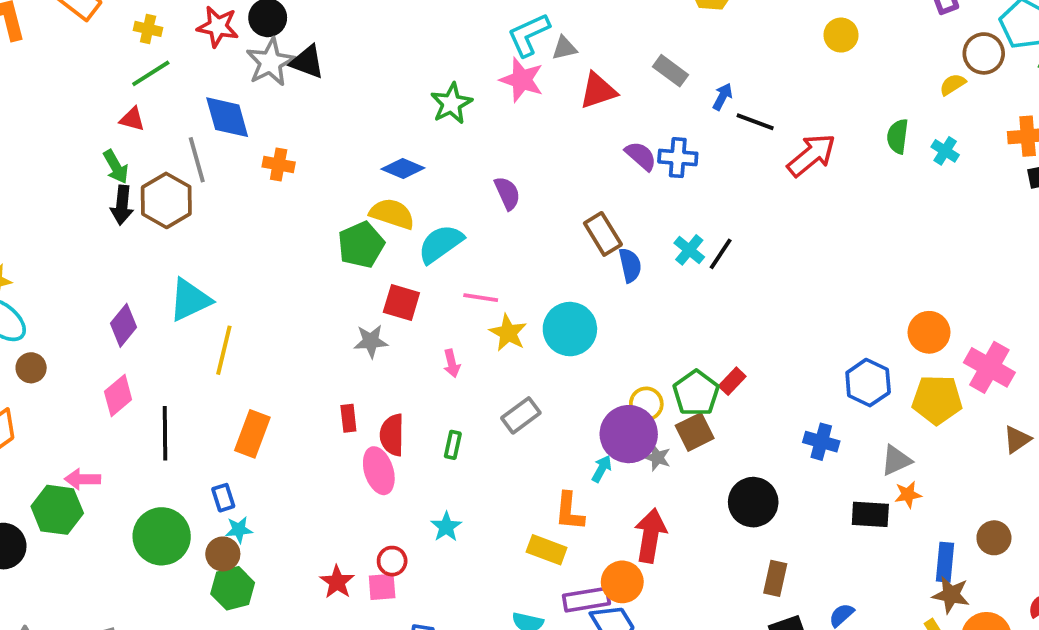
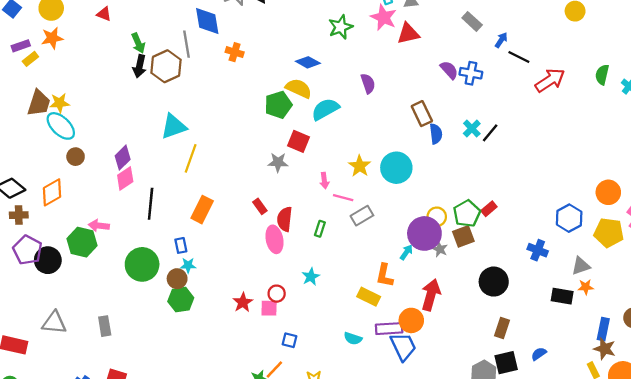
red triangle: (598, 91) -> (408, 33), moved
red triangle: (132, 119) -> (104, 14), moved
pink line: (481, 298) -> (343, 198), moved
purple diamond: (124, 325) -> (123, 158), moved
red rectangle: (348, 418) -> (260, 206), turned -35

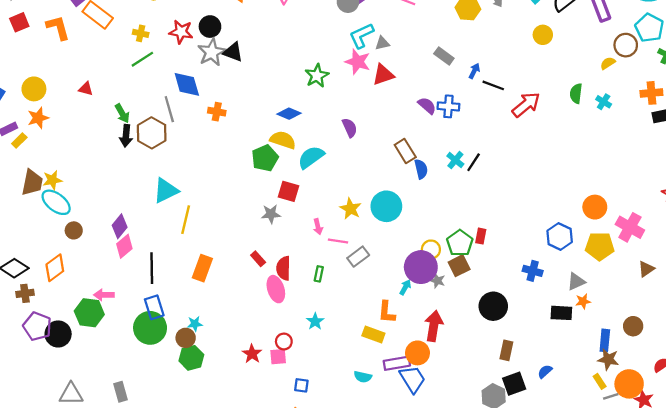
red rectangle: (489, 209) -> (481, 236), turned -32
blue rectangle: (181, 245) -> (154, 307), moved, size x1.5

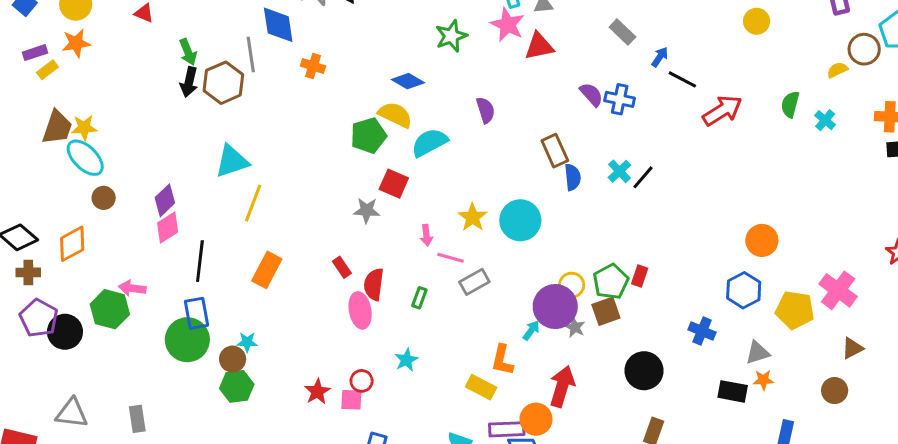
orange circle: (595, 207) -> (762, 240), moved
brown circle: (633, 326) -> (835, 391), moved

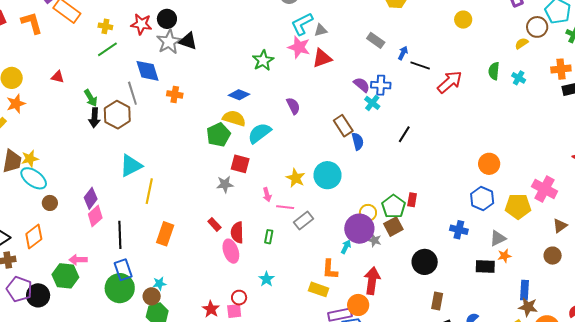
cyan cross: (619, 171) -> (372, 103), moved

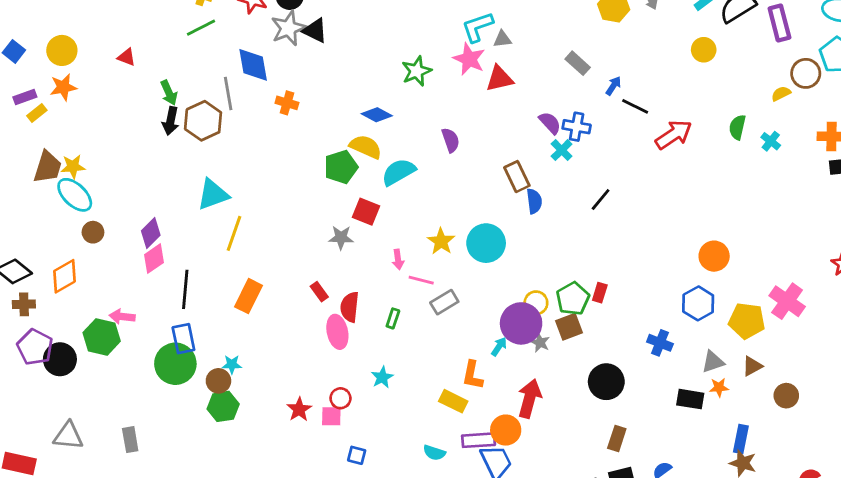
brown triangle: (560, 226) -> (752, 366), moved

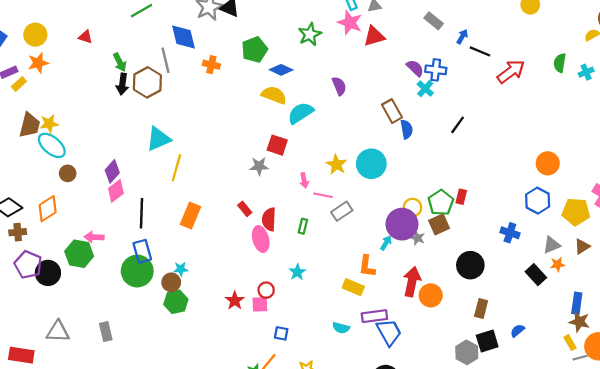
cyan cross: (771, 141) -> (586, 72), turned 32
green pentagon: (341, 167) -> (255, 50), moved
black rectangle: (690, 399) -> (536, 275), turned 42
orange circle: (506, 430) -> (431, 295), moved

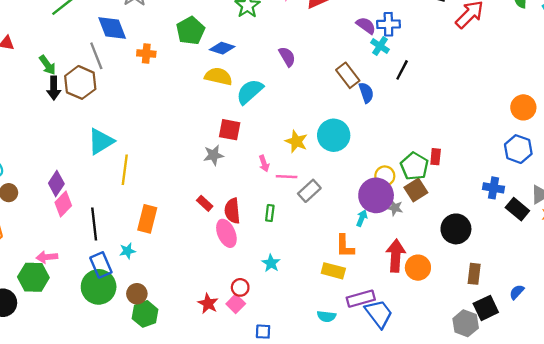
black line: (458, 125) -> (402, 70), moved
cyan star: (181, 269) -> (127, 251), moved
black rectangle: (536, 275) -> (517, 209), moved
pink square: (260, 304) -> (236, 304), turned -35

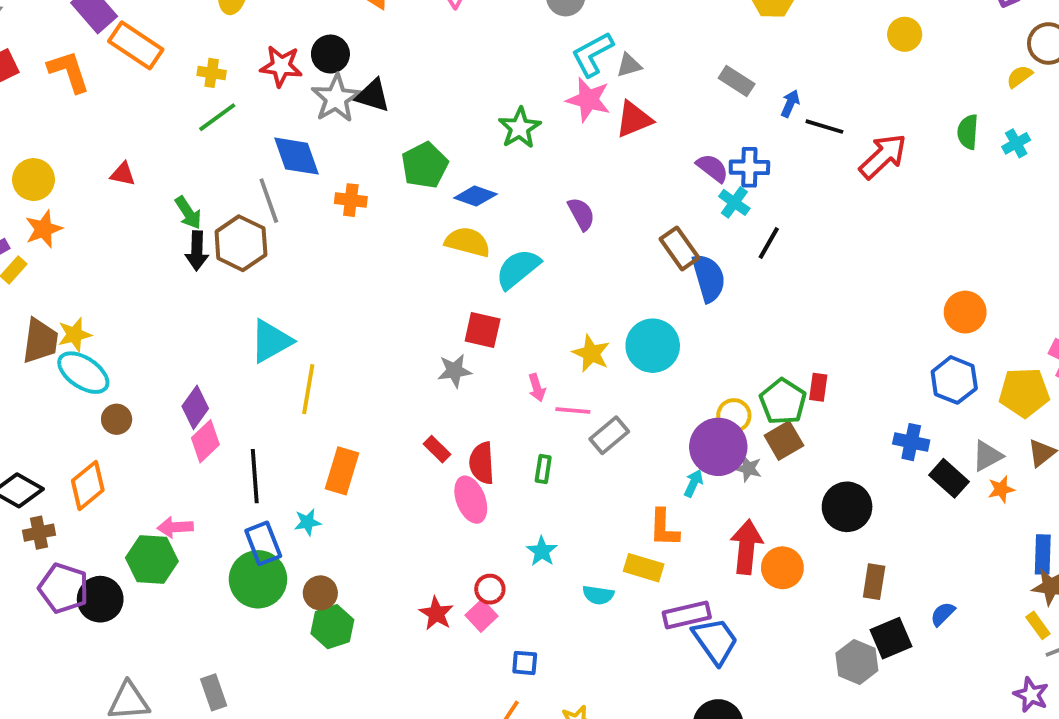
blue semicircle: (366, 93) -> (709, 278), size x1.4
cyan semicircle: (326, 316) -> (598, 595), moved

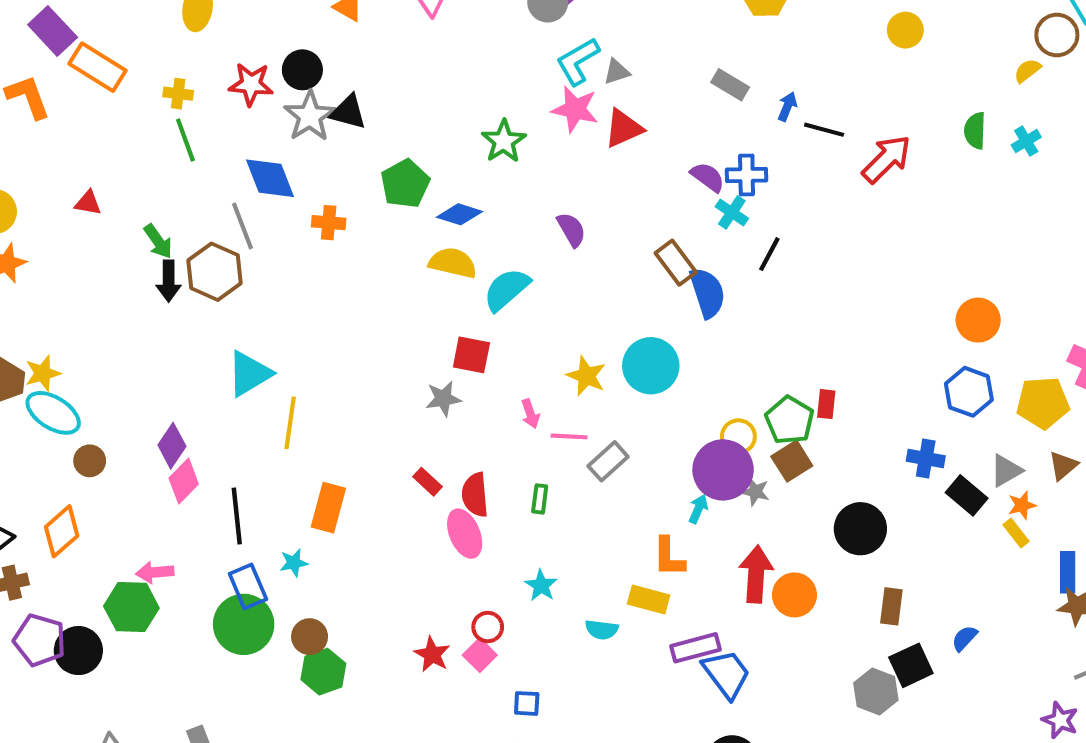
green line: (217, 117) -> (185, 140), turned -72
yellow rectangle: (1038, 625) -> (1016, 533), moved

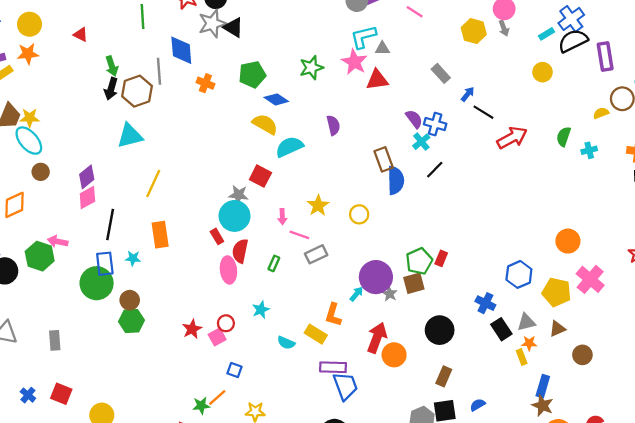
orange circle: (978, 320) -> (568, 241), moved
cyan circle: (651, 366) -> (235, 216), moved
cyan triangle: (249, 374) -> (130, 136), moved
yellow circle: (738, 437) -> (359, 214), moved
orange rectangle: (328, 508) -> (160, 235), turned -40

